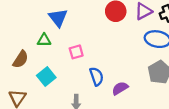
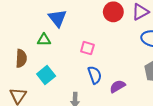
pink square: (76, 52) -> (87, 48), moved, turned 32
brown semicircle: (21, 59) -> (21, 58), turned -30

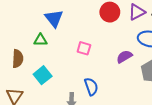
blue semicircle: (95, 75) -> (91, 87), moved
purple semicircle: (117, 86) -> (124, 57), moved

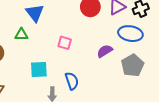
cyan square: (43, 75) -> (39, 70), moved, turned 36

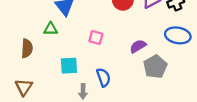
blue ellipse: (130, 34) -> (178, 35), moved
gray pentagon: (133, 65) -> (155, 67), moved

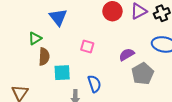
green triangle: (51, 29) -> (35, 38), moved, turned -32
brown semicircle: (27, 48) -> (44, 57), moved

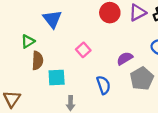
pink square: (87, 46) -> (83, 50), turned 32
blue semicircle: (94, 84) -> (103, 85), moved

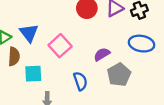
blue triangle: (52, 19) -> (29, 33), moved
pink square: (83, 50) -> (60, 46), size x1.5

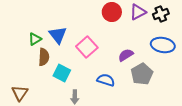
cyan square: (33, 74) -> (62, 73), turned 30
blue semicircle: (80, 81) -> (106, 80), turned -54

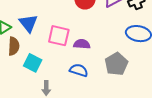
pink square: (87, 47) -> (59, 36), turned -35
purple semicircle: (126, 55) -> (82, 44), moved, turned 35

